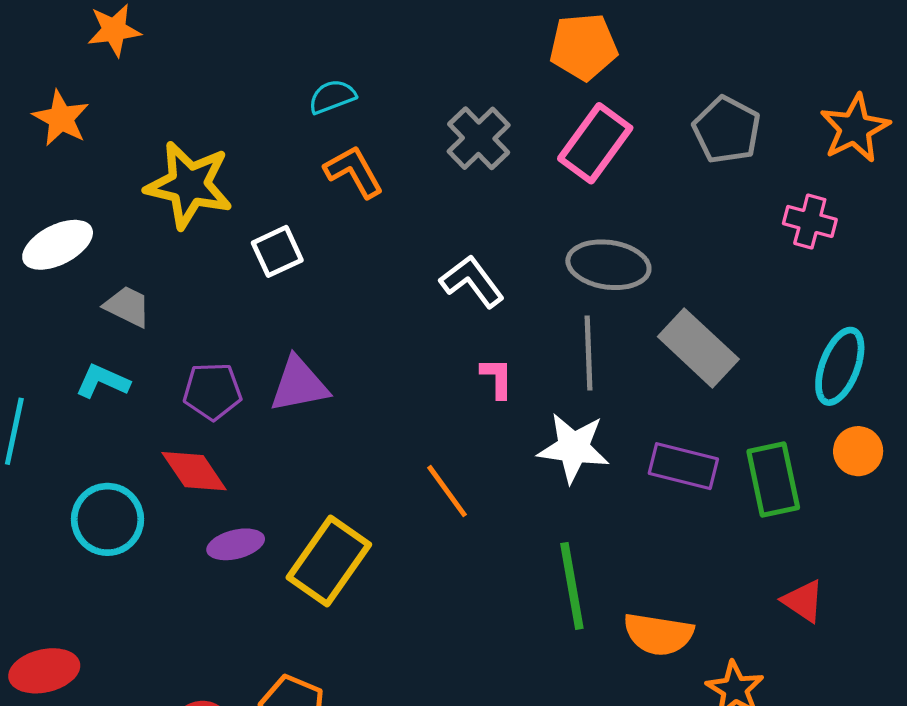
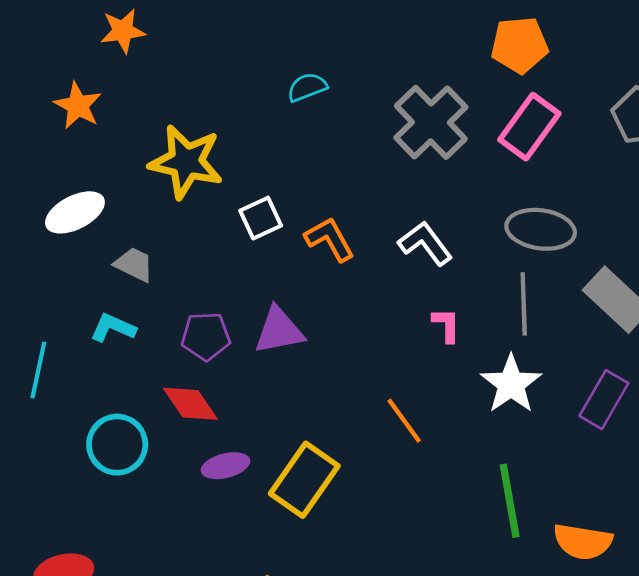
gray cross: (479, 138) -> (431, 122), size x1.4
orange L-shape: (354, 172) -> (330, 239), moved
white star: (573, 448) -> (511, 384), turned 30
purple rectangle: (683, 466) -> (604, 400), turned -74

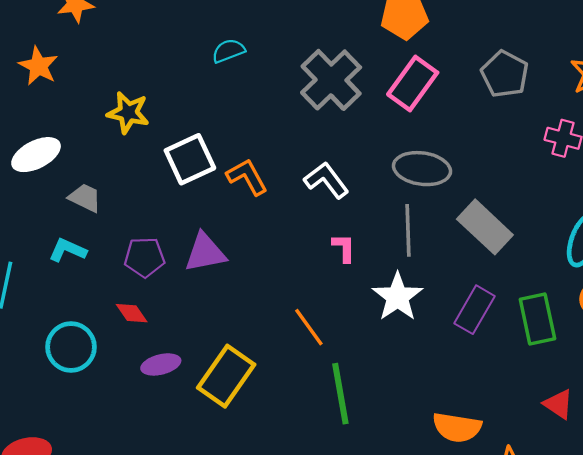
yellow star: (186, 162) -> (128, 113), size x0.7
white square: (261, 218) -> (190, 159), size x1.4
red diamond: (190, 404) -> (132, 313), size x0.7
green line: (510, 501) -> (340, 394), moved

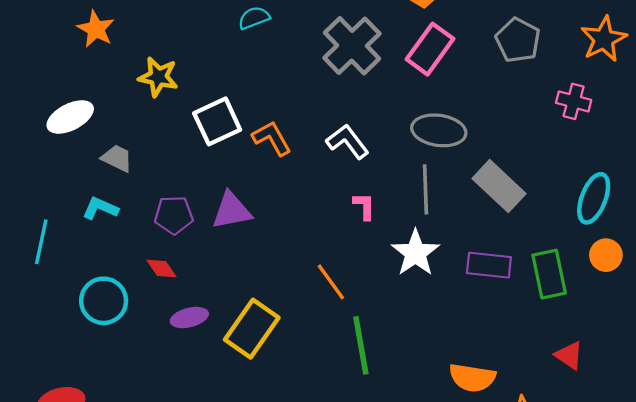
orange star: (38, 66) -> (96, 29), moved
purple rectangle: (474, 310) -> (489, 265), turned 66

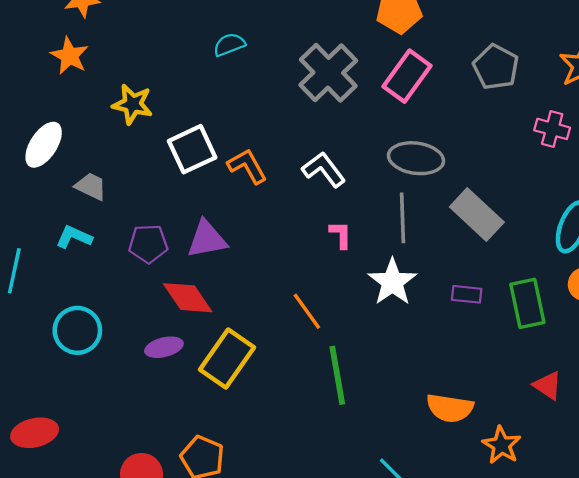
white ellipse: (70, 117) -> (44, 145), turned -30
purple rectangle: (489, 265) -> (467, 294), size x0.7
red diamond: (161, 268) -> (188, 298), moved, size x1.6

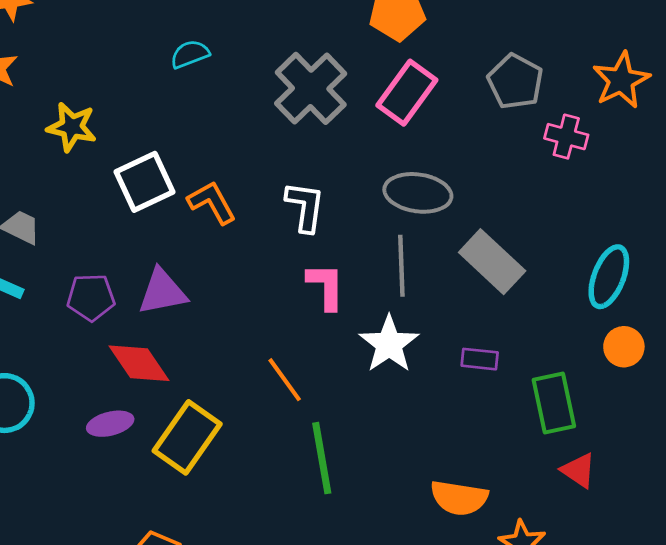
pink cross: (552, 129) -> (566, 137), moved
white L-shape: (324, 169) -> (305, 207), turned 45
pink L-shape: (341, 235) -> (326, 286), size x1.4
green rectangle: (527, 303) -> (554, 403), moved

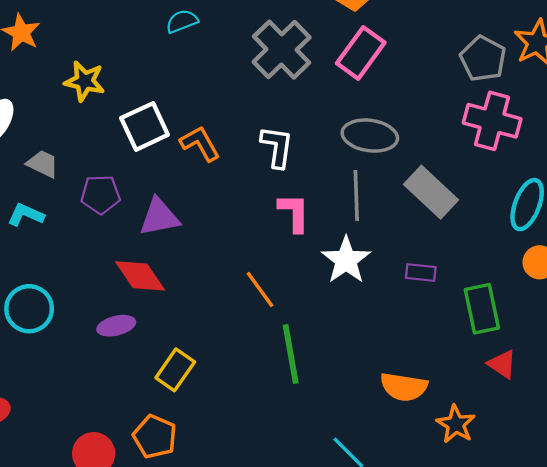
gray pentagon: (515, 82) -> (483, 59), moved
pink cross: (566, 137) -> (492, 121), moved, size x1.6
purple pentagon: (91, 297) -> (100, 194), moved
yellow rectangle: (187, 437) -> (175, 370), moved, size x0.7

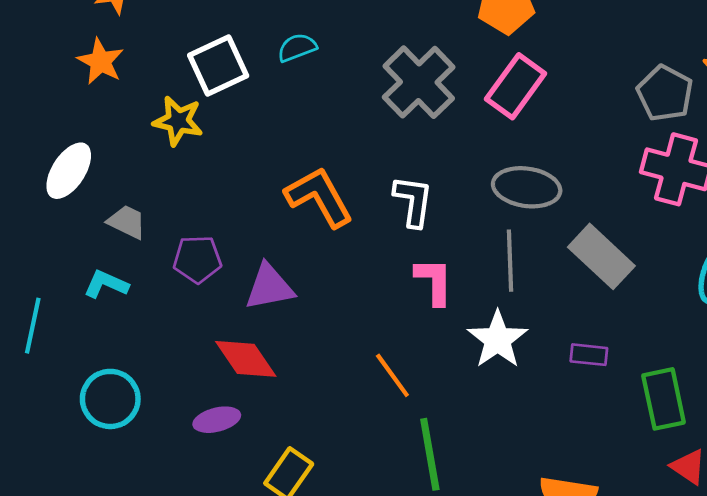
white square: (145, 126) -> (218, 66), moved
orange L-shape: (200, 143) -> (319, 197), size x1.4

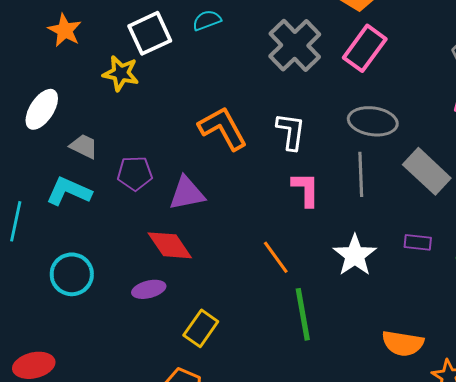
cyan L-shape: (106, 284) -> (69, 191), size x1.4
white star: (498, 339) -> (355, 255), moved

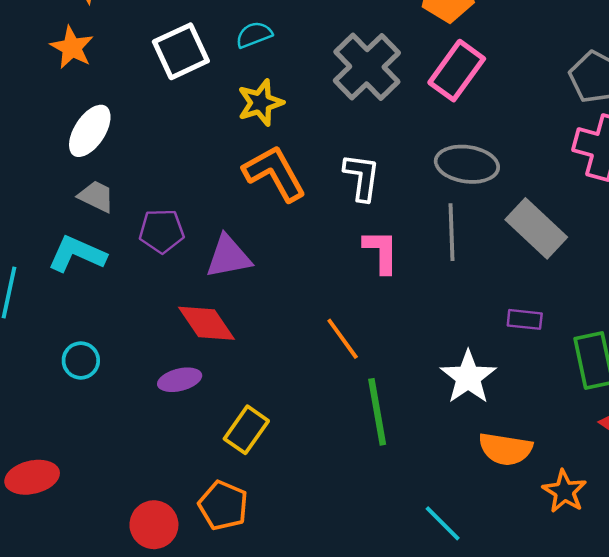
yellow star: (121, 73) -> (260, 103), moved, turned -30
white ellipse: (42, 109) -> (90, 131), moved
white star: (355, 255) -> (468, 377), moved
cyan circle: (72, 274) -> (81, 360), size x0.7

